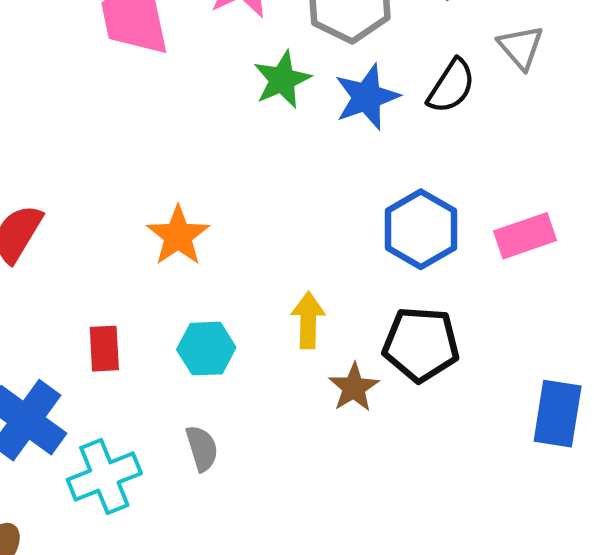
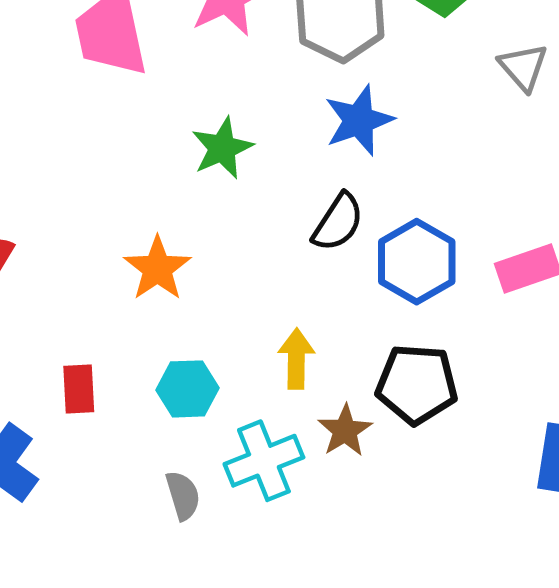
green star: (282, 80) -> (222, 148), moved
black semicircle: (451, 86) -> (338, 222), moved
cyan cross: (104, 477) -> (264, 461), moved

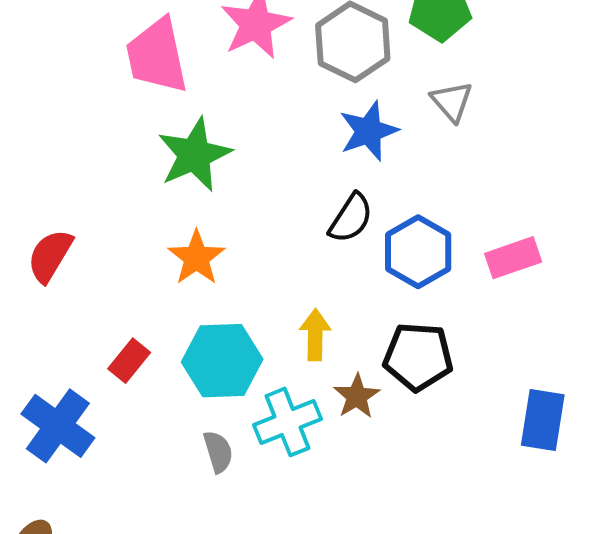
gray triangle: (523, 67) -> (452, 101), moved
green star: (222, 148) -> (194, 155), moved, size x1.4
red rectangle: (79, 389) -> (129, 361), turned 42
cyan hexagon: (188, 389) -> (222, 361), size x1.5

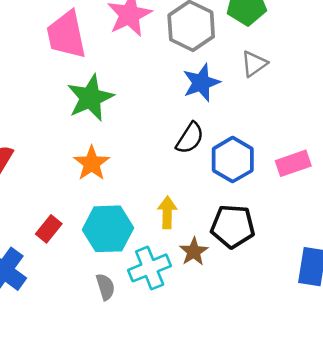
gray triangle: (452, 101) -> (254, 64), turned 36

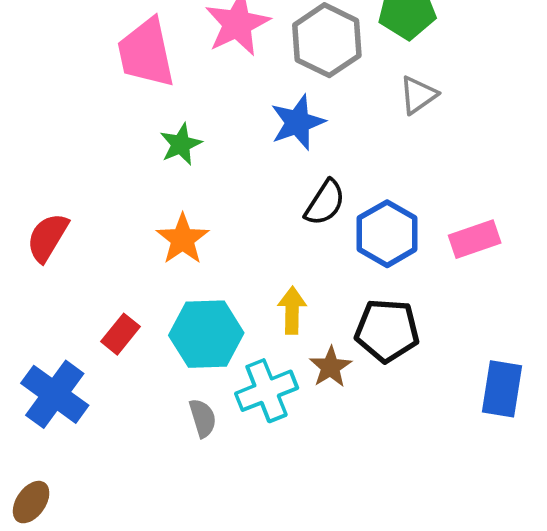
blue star: (201, 83) -> (298, 122), moved
green star: (90, 98) -> (181, 144), size x0.6

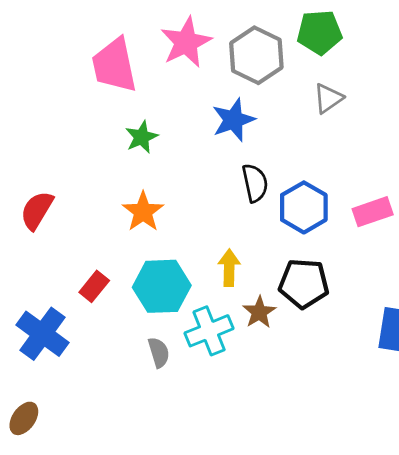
black semicircle: (325, 203) -> (255, 183), turned -45

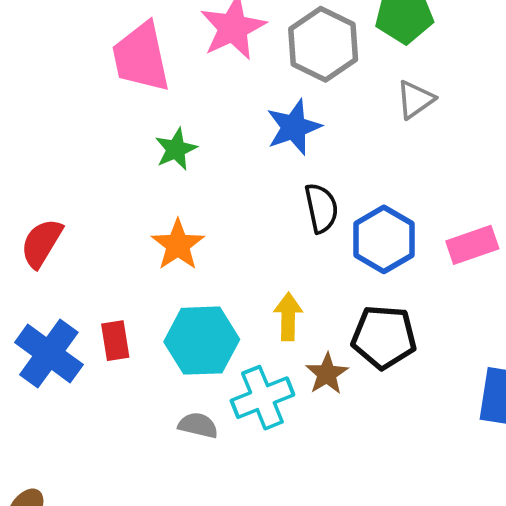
red rectangle: (94, 286) -> (115, 341), turned -48
blue cross: (43, 334) -> (49, 354), moved
gray semicircle: (159, 352) -> (198, 425), turned -60

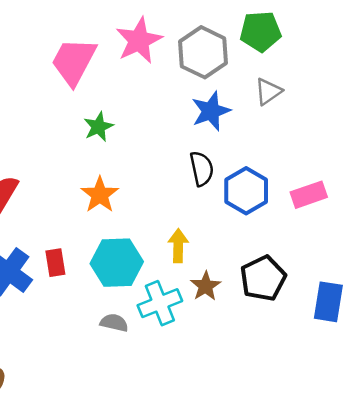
pink trapezoid: (141, 57) -> (74, 61), turned 40
blue star: (294, 127) -> (211, 111), moved
black pentagon: (384, 337) -> (263, 278), moved, turned -30

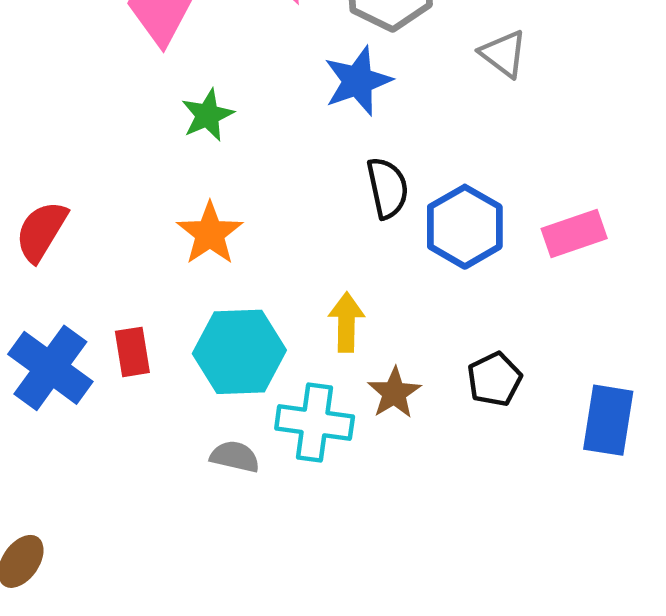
gray triangle: (268, 91) -> (504, 54), turned -48
blue star: (211, 111) -> (358, 81), moved
black pentagon: (263, 278) -> (494, 379), size x0.7
cyan cross: (160, 303) -> (315, 422), turned 30

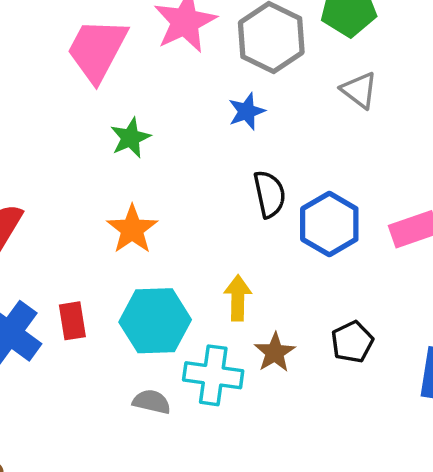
blue star: (358, 81) -> (247, 111), size x0.7

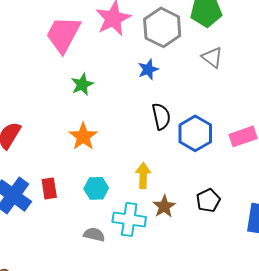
cyan hexagon: (155, 321) -> (96, 188), size x0.6

